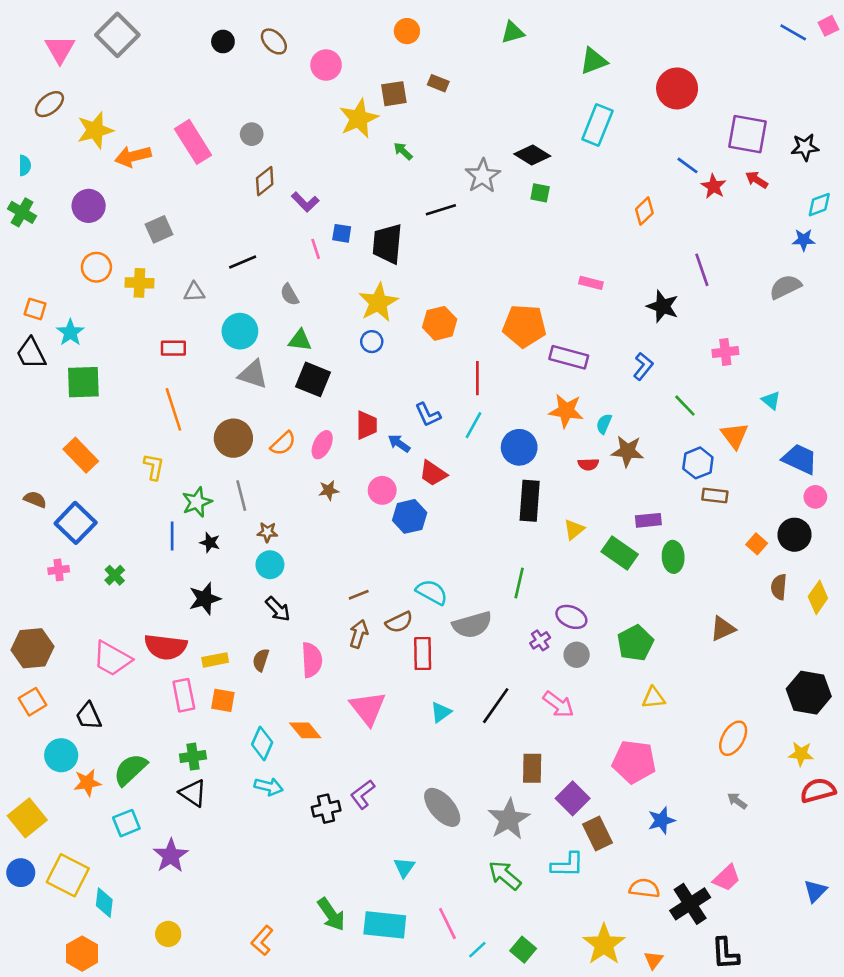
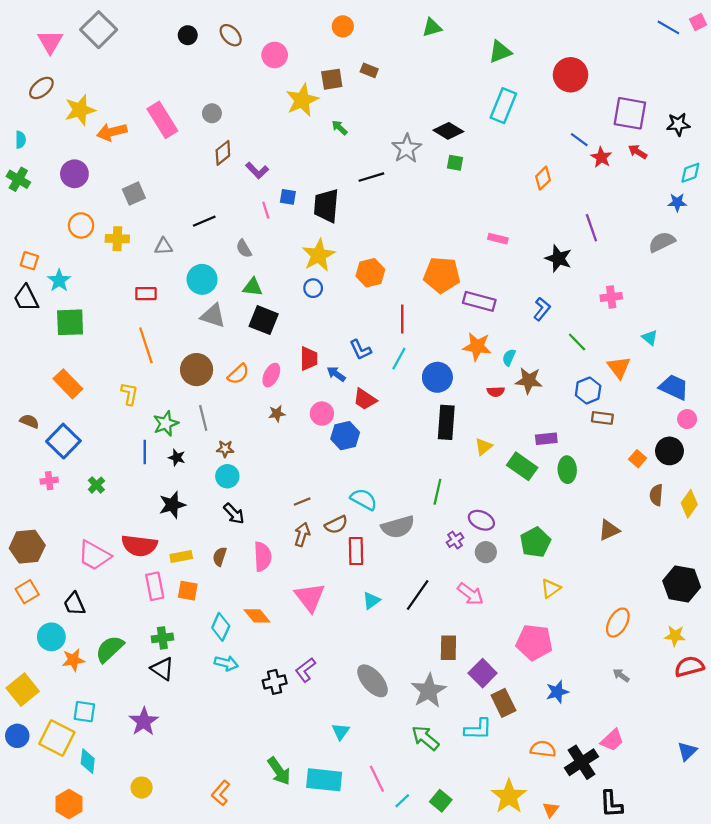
yellow triangle: (654, 698) -> (551, 588), turned -30
cyan square: (126, 823) -> (84, 712), moved, turned 30

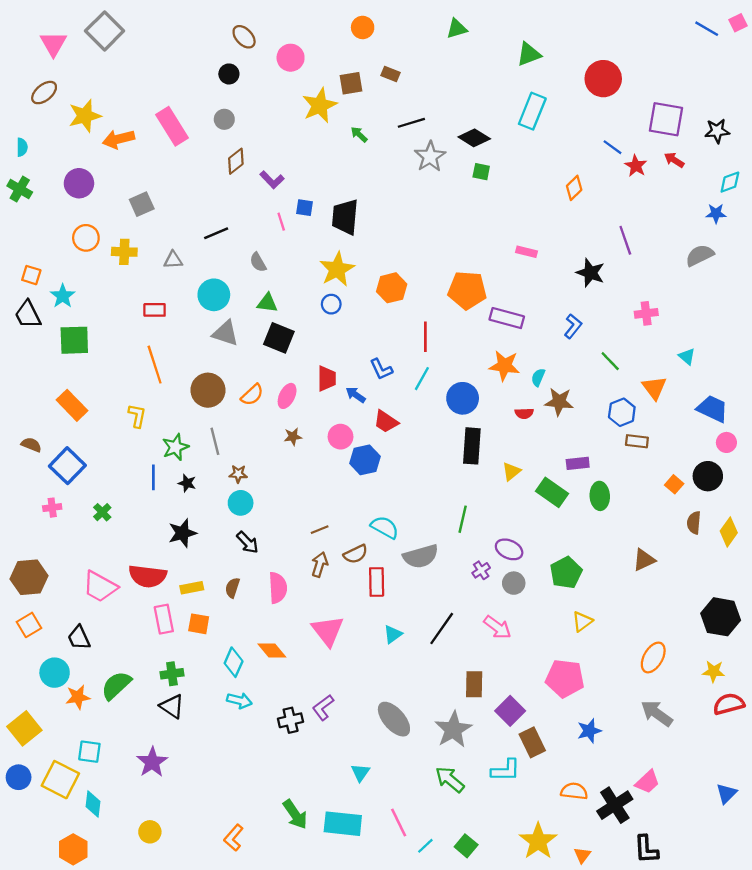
black circle: (188, 35) -> (229, 74), moved
black line: (371, 177) -> (411, 123), moved
gray arrow: (621, 675) -> (657, 713), size x1.8

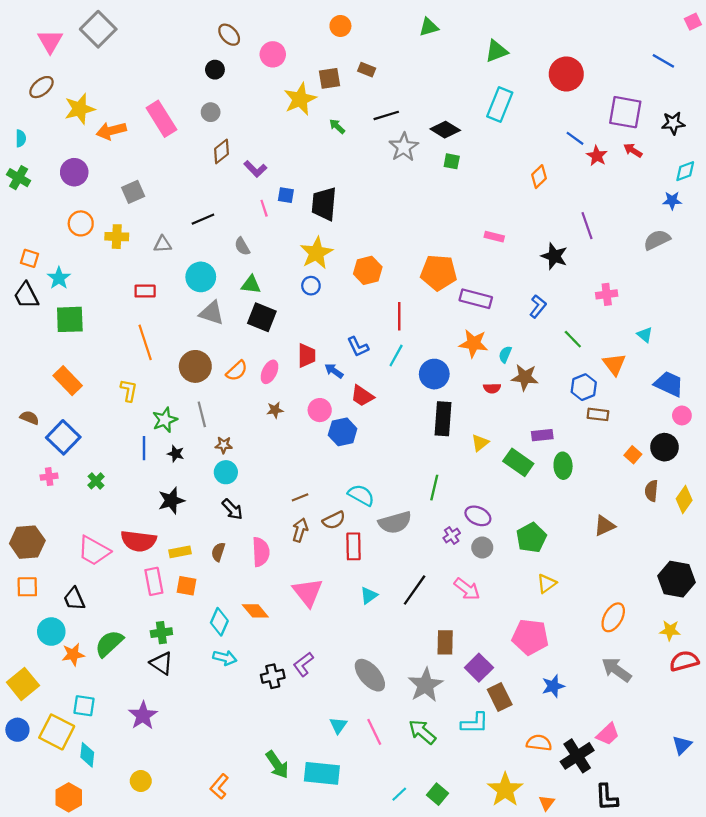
blue line: (707, 29) -> (663, 61), moved
orange square: (29, 625) -> (27, 587), turned 30
pink line: (399, 823) -> (374, 732), moved

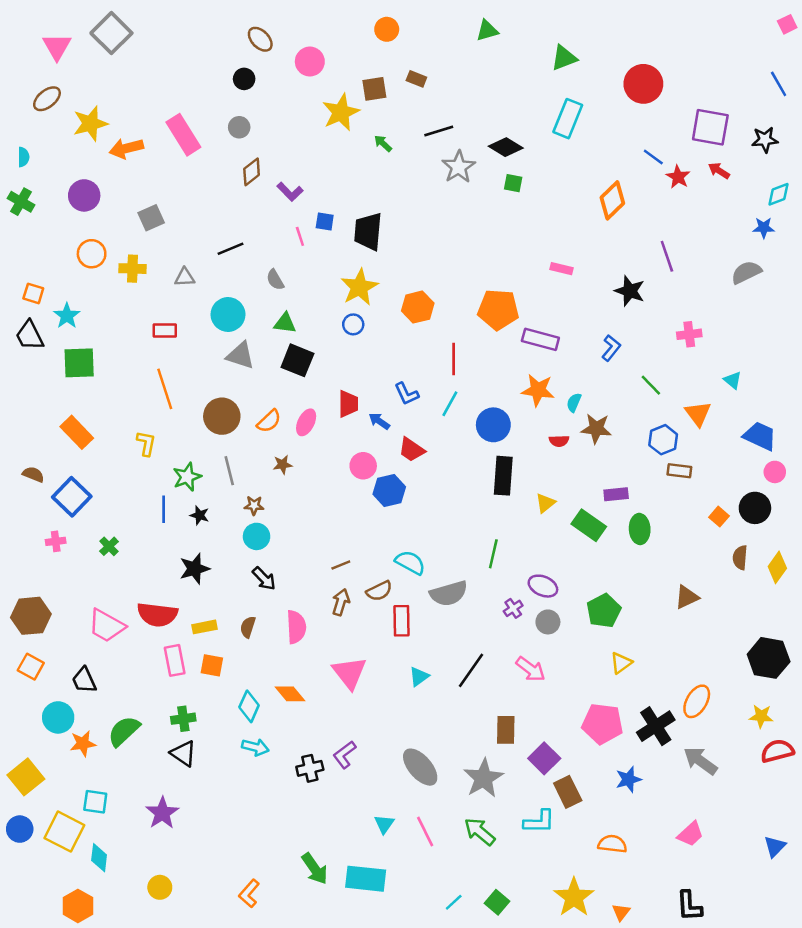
blue line: (663, 61) -> (779, 84), moved, turned 30
orange diamond: (539, 177) -> (612, 200), size x1.4
brown star: (275, 410) -> (283, 465), moved
orange square: (27, 587) -> (31, 667), turned 30
black cross: (577, 756) -> (656, 726), moved

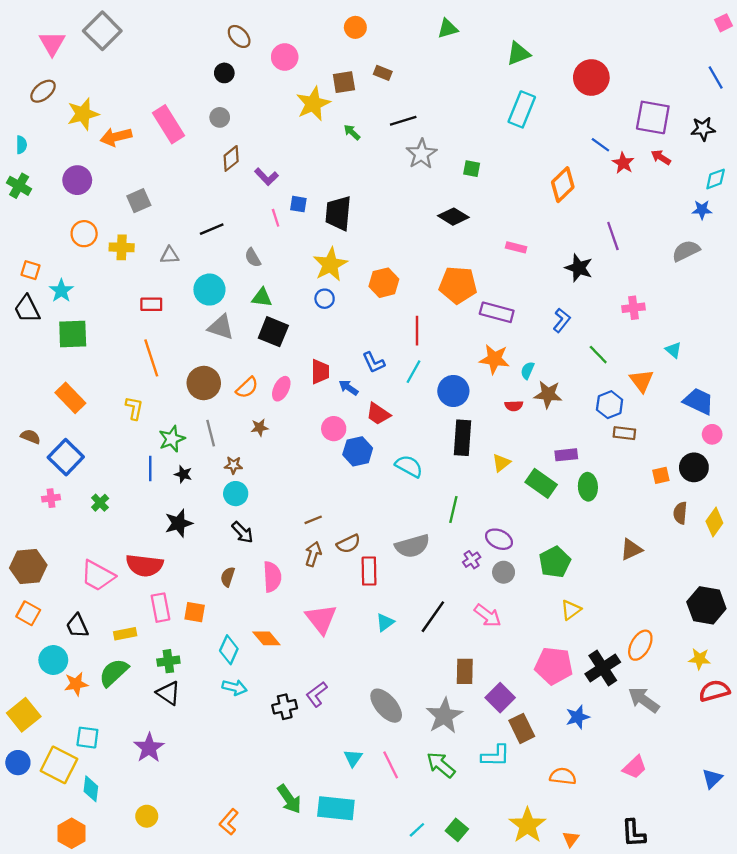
black diamond: (506, 147) -> (453, 217), moved
orange square: (719, 517) -> (661, 475), turned 36
cyan semicircle: (410, 562) -> (409, 466), moved
yellow rectangle: (204, 627) -> (125, 634), moved

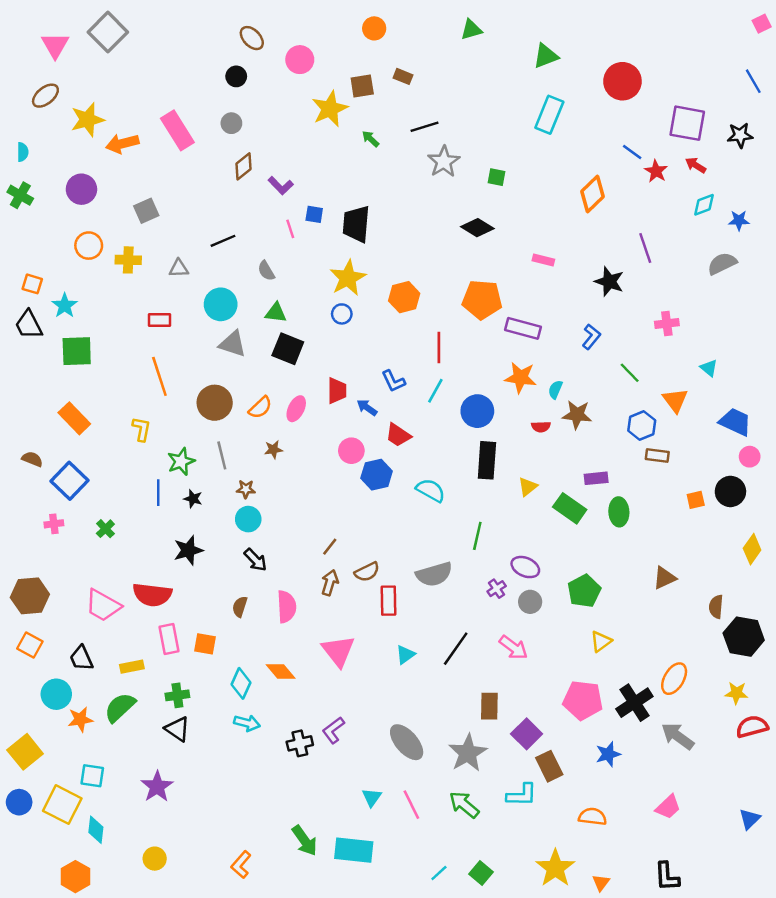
cyan diamond: (716, 179) -> (704, 205), moved
brown semicircle: (680, 513) -> (716, 607), moved
brown line: (313, 520) -> (330, 547), turned -30

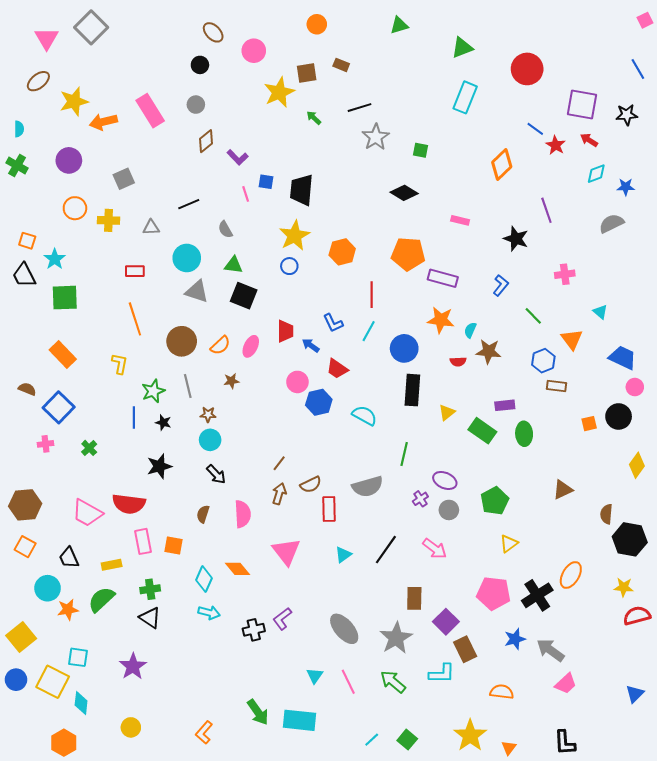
gray arrow: (678, 736) -> (550, 650), moved

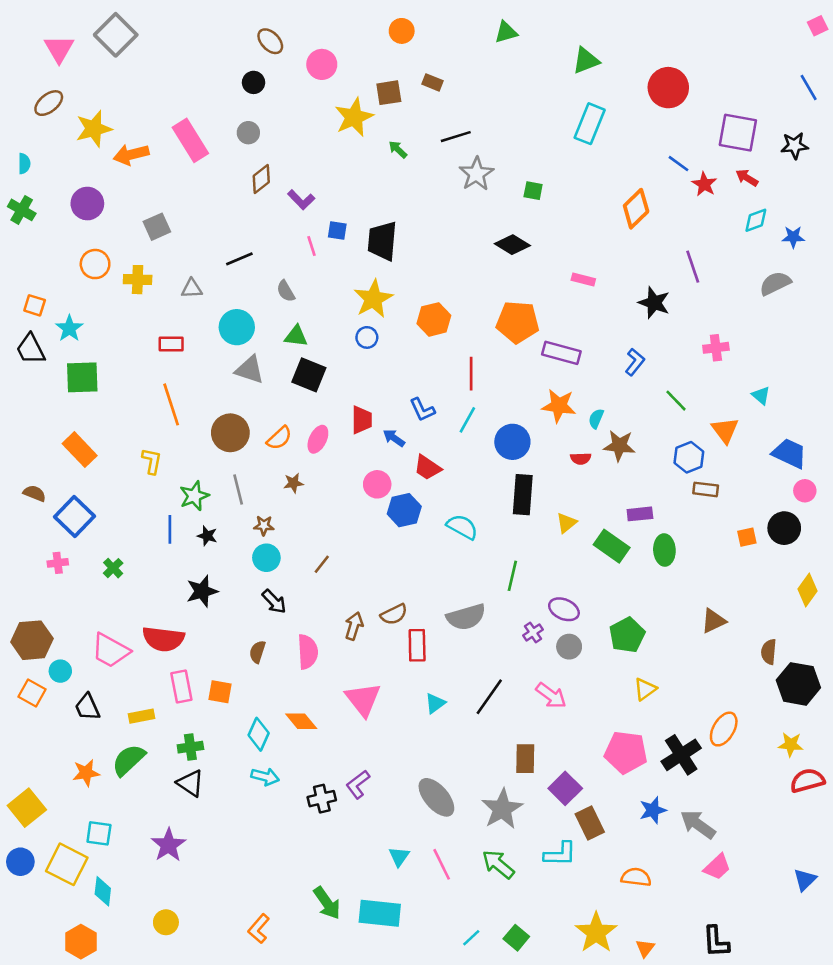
brown line: (279, 463) -> (322, 564), moved
cyan circle: (48, 588) -> (60, 671), moved, size x0.7

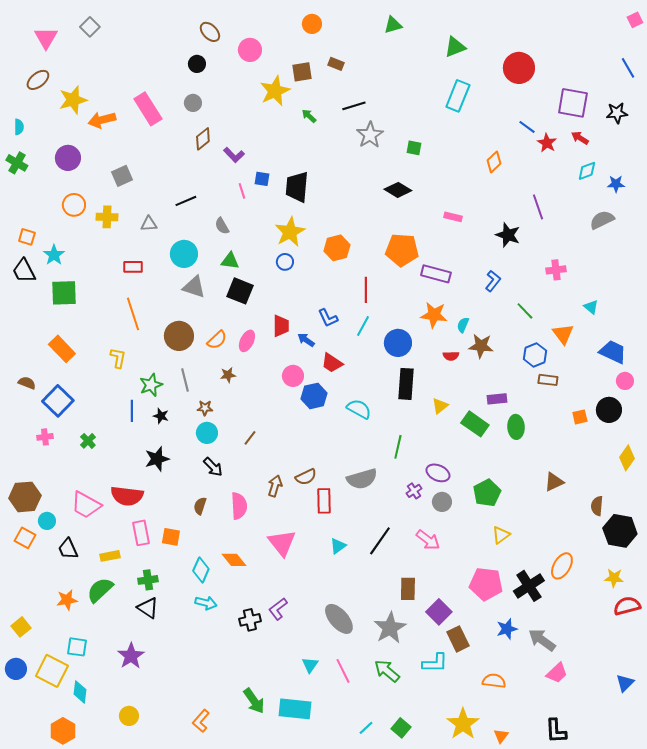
gray square: (116, 35) -> (90, 27), size x0.6
orange diamond: (636, 209) -> (494, 162), size x0.7
yellow square: (27, 808) -> (21, 627), size x0.7

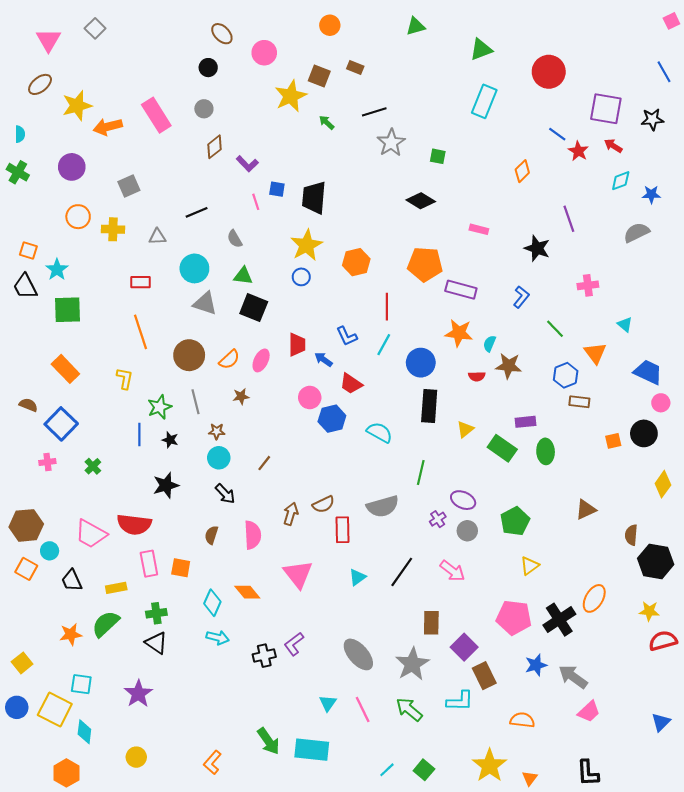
brown square: (302, 72) -> (319, 76), turned 30

